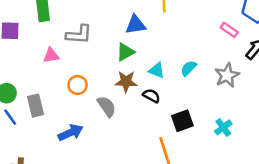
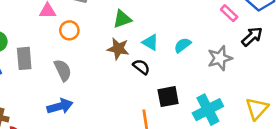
orange circle: (78, 85) -> (69, 30), moved
gray semicircle: (107, 106) -> (63, 70), moved
cyan cross: (223, 127) -> (208, 110), size x1.6
blue arrow: (71, 132) -> (60, 106), moved

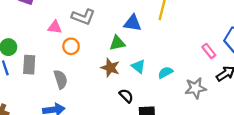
black semicircle: (141, 67) -> (126, 96), moved

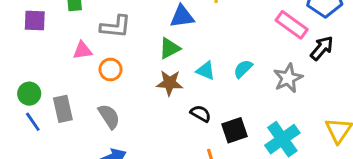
pink rectangle: (209, 51) -> (292, 25), size x1.5

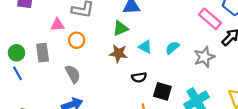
gray rectangle: (63, 109) -> (43, 53), moved
black semicircle: (201, 114) -> (139, 77), turned 136
black square: (234, 130) -> (162, 91), turned 30

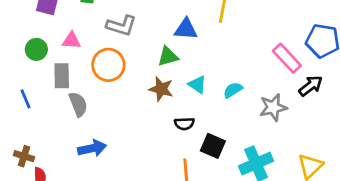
pink triangle: (57, 25) -> (71, 41), moved
orange circle: (77, 40) -> (108, 65), size x1.5
green circle: (17, 53) -> (36, 49), moved
gray semicircle: (73, 74) -> (78, 104), moved

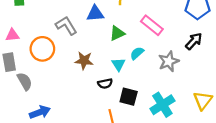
gray L-shape: (121, 26) -> (66, 26), moved, turned -130
green triangle: (168, 56) -> (117, 33), moved
pink rectangle: (287, 58) -> (152, 25), moved
cyan triangle: (197, 84) -> (119, 64), moved, turned 32

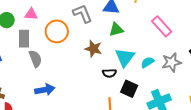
green triangle: (117, 33) -> (116, 30), moved
cyan semicircle: (137, 53) -> (147, 62), moved
cyan triangle: (119, 64) -> (125, 57), size x1.5

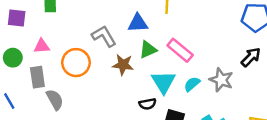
pink rectangle: (162, 26) -> (180, 50), moved
brown star: (93, 49) -> (123, 65), moved
gray star: (172, 62) -> (221, 80), turned -30

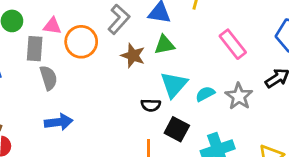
gray L-shape: (104, 36) -> (119, 19), turned 60
pink triangle: (42, 46) -> (52, 26), moved
pink rectangle: (180, 50) -> (233, 44), moved

